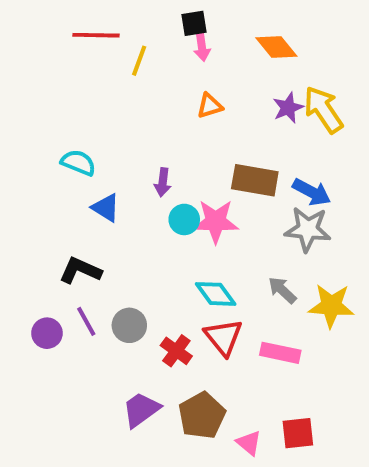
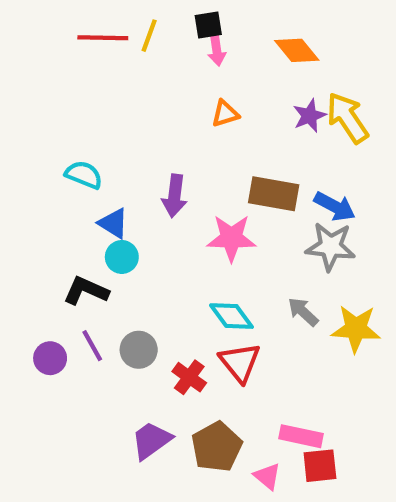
yellow line: (139, 61) -> (149, 36), moved
purple arrow: (163, 182) -> (174, 196), size x1.4
cyan circle: (184, 219) -> (122, 257), moved
pink rectangle: (280, 353) -> (301, 436), moved

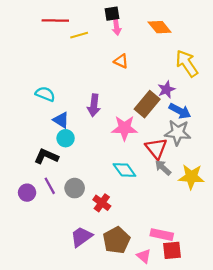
yellow line: (149, 36) -> (79, 35), moved, turned 54
orange triangle: (225, 114) -> (121, 61), turned 42
purple star: (309, 116) -> (166, 90), moved
brown rectangle: (274, 194) -> (147, 104), turned -60
red triangle: (240, 362) -> (156, 148), moved

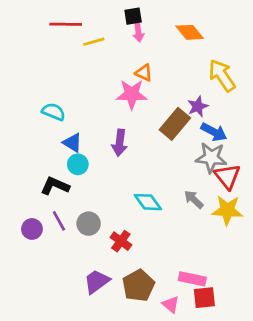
purple arrow: (94, 105) -> (120, 143), moved
pink star: (124, 128) -> (132, 94), moved
red triangle: (156, 148) -> (227, 176), moved

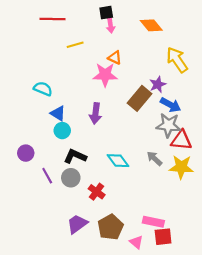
yellow line: (94, 42) -> (75, 45), moved
red triangle: (227, 176) -> (181, 140), turned -45
black L-shape: (55, 186) -> (75, 156), moved
purple circle: (32, 229) -> (26, 153), moved

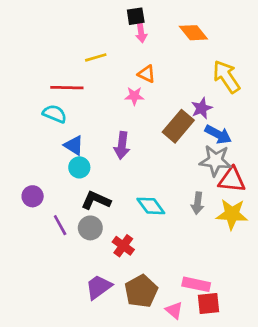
red line: (53, 19) -> (67, 88), moved
pink star: (105, 75) -> (134, 96), size x0.6
gray arrow: (154, 158) -> (198, 203), turned -126

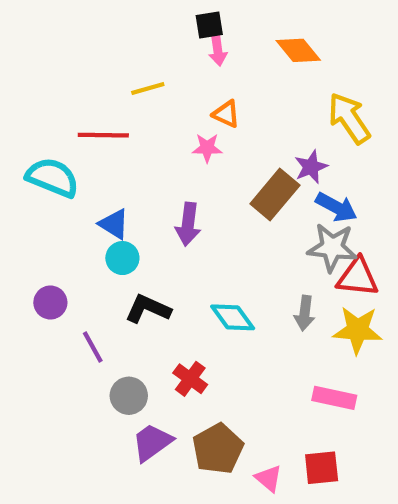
cyan semicircle: (55, 114) -> (53, 178), moved, size x1.4
gray circle: (90, 228) -> (129, 396), moved
pink rectangle: (196, 284) -> (334, 398), moved

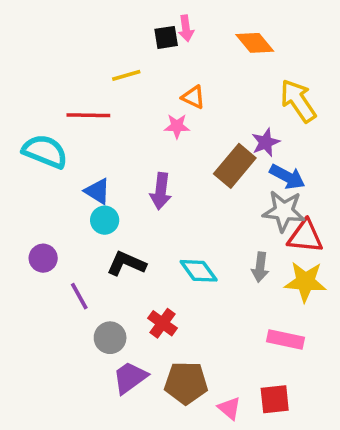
black square: (209, 25) -> (166, 37), moved
pink arrow: (218, 50) -> (186, 28), moved
brown pentagon: (218, 449) -> (186, 383), turned 30

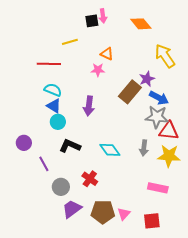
cyan semicircle: (45, 151) -> (53, 90), moved, size x0.7
pink triangle: (229, 408) -> (124, 214), moved, turned 32

